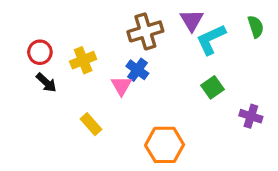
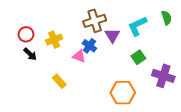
purple triangle: (192, 20) -> (112, 35), moved
pink triangle: (121, 86) -> (79, 56), turned -40
purple cross: (251, 116) -> (163, 76), size x1.5
orange hexagon: (165, 145) -> (123, 93), moved

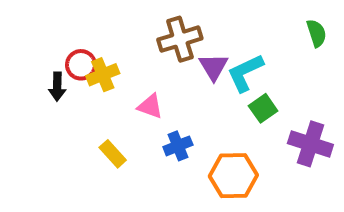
cyan L-shape: (137, 26) -> (245, 73), moved
red circle: (26, 34) -> (81, 65), moved
blue cross: (89, 46) -> (178, 146), moved, turned 32
black arrow: (30, 54) -> (57, 87), moved, turned 48

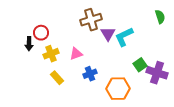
yellow cross: (103, 75) -> (51, 54), moved
pink triangle: (150, 106) -> (76, 54), turned -40
green square: (263, 108) -> (140, 65), moved

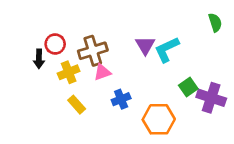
brown cross: (91, 20) -> (93, 51), moved

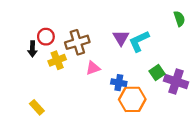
pink triangle: (102, 72) -> (93, 68), moved
blue cross: (121, 99) -> (119, 83), moved, turned 32
yellow rectangle: (77, 105) -> (37, 107), moved

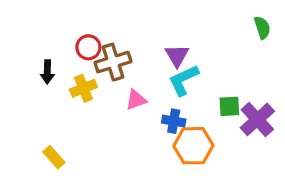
red circle: (46, 37) -> (88, 47), moved
cyan L-shape: (139, 41) -> (184, 80), moved
green square: (157, 73) -> (229, 106), turned 32
purple cross: (176, 82) -> (257, 119), turned 30

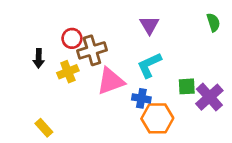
purple triangle: (177, 55) -> (149, 25), moved
pink triangle: (136, 100) -> (111, 81), size x1.6

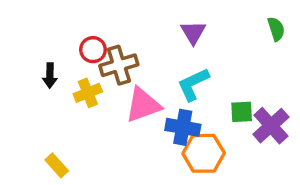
blue cross: (141, 98) -> (183, 127), size x1.4

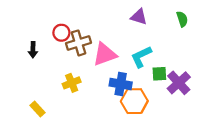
purple triangle: (193, 32) -> (139, 17), moved, turned -42
cyan L-shape: (193, 84) -> (141, 57), moved
yellow cross: (88, 93) -> (72, 83), moved
pink triangle: (143, 105) -> (105, 54), moved

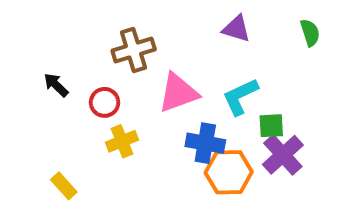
red circle: (61, 33) -> (105, 102), moved
brown cross: (78, 43) -> (134, 50), moved
black arrow: (33, 50) -> (56, 85), turned 133
purple cross: (179, 83) -> (283, 155), moved

